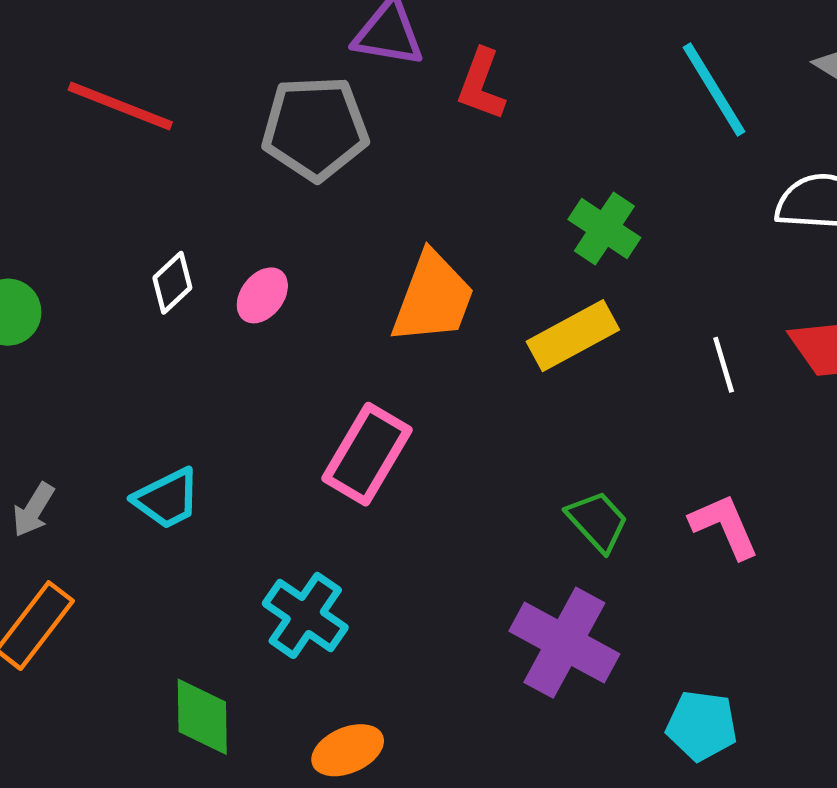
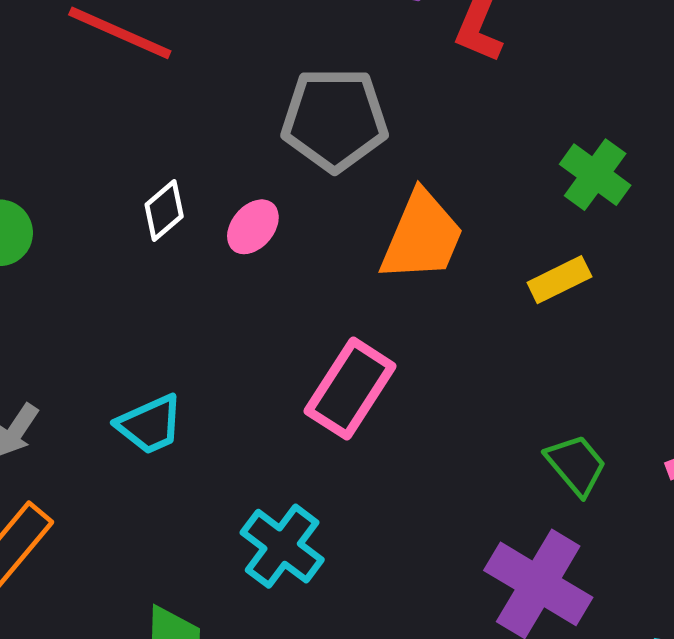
gray pentagon: (315, 128) -> (335, 119), moved
yellow rectangle: (573, 336) -> (559, 280), size x0.7

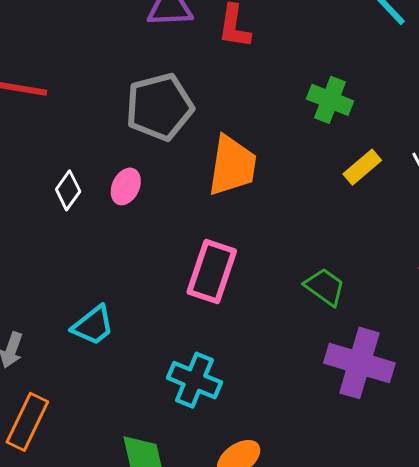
yellow rectangle: (559, 280) -> (362, 167), moved
green trapezoid: (576, 465) -> (325, 287), moved

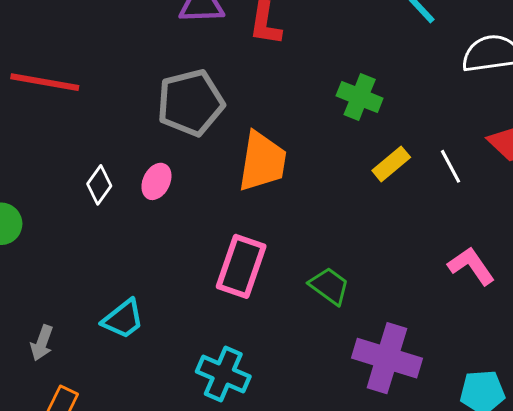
green trapezoid: (325, 287) -> (329, 286), moved

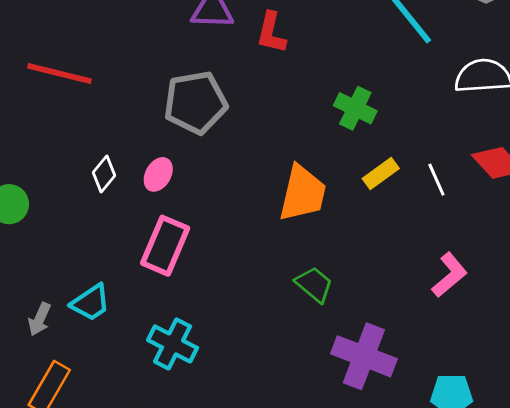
orange trapezoid: (262, 162) -> (303, 193), moved
pink rectangle: (241, 266) -> (165, 246), moved
pink L-shape: (471, 266) -> (449, 275), turned 81
cyan trapezoid: (123, 319) -> (91, 303), moved
cyan cross: (223, 374) -> (173, 344), moved

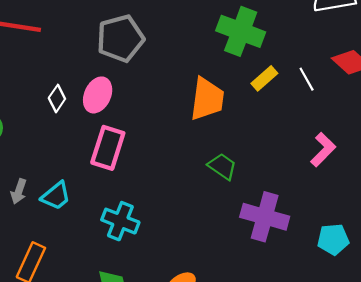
green cross: (355, 108) -> (241, 31), size x1.5
pink ellipse: (158, 174) -> (98, 95), size x1.4
gray arrow: (40, 319) -> (19, 191), moved

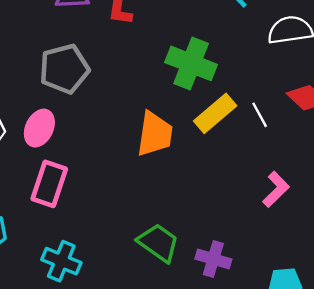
yellow rectangle: (264, 78) -> (215, 113), size x1.5
green trapezoid: (222, 166) -> (158, 243), moved, size x1.4
purple cross: (265, 217) -> (213, 259), size x0.7

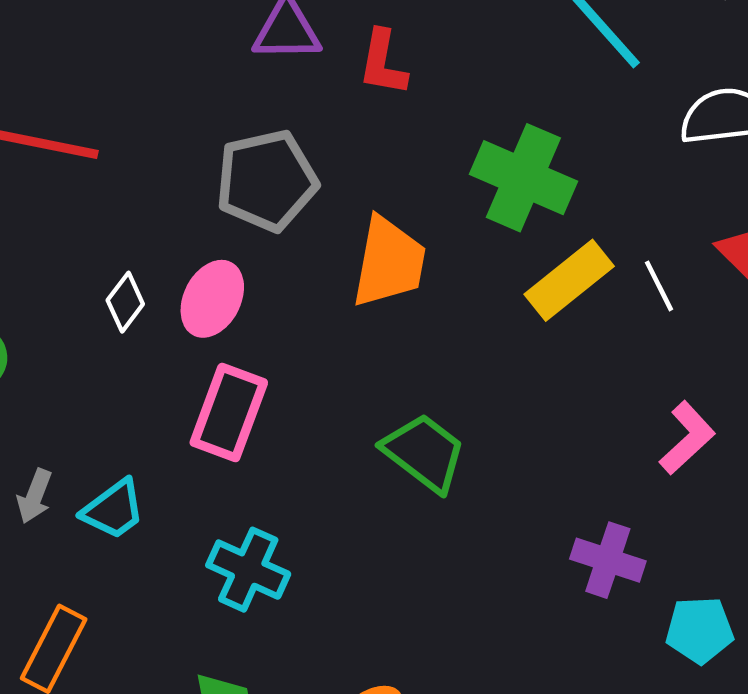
orange trapezoid: (155, 134) -> (389, 262), moved
green trapezoid: (158, 243) -> (424, 453), moved
purple cross: (213, 259) -> (608, 560), moved

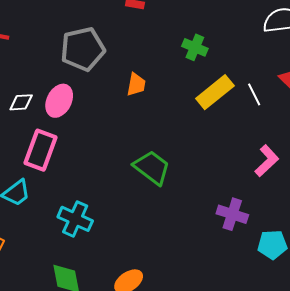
green cross: (523, 178) -> (195, 47), size x0.6
orange trapezoid: (389, 262) -> (136, 84), size x0.6
white diamond: (125, 302) -> (21, 102), turned 50
pink rectangle: (229, 412) -> (40, 150), moved

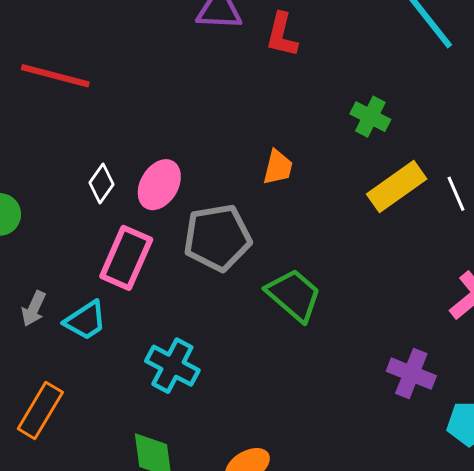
gray pentagon: (83, 49) -> (217, 238), moved
white diamond: (21, 102) -> (101, 183), turned -55

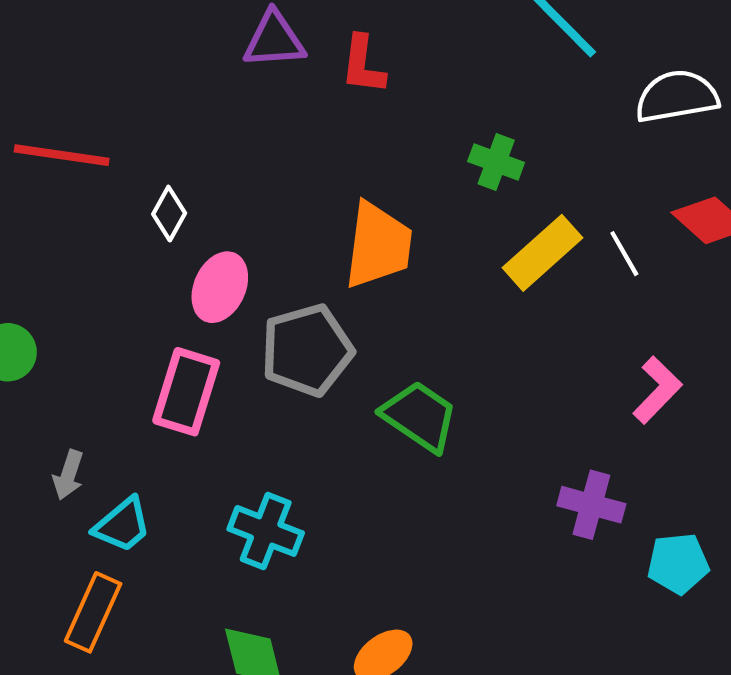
orange trapezoid: (278, 167) -> (378, 245), size x1.8
white diamond: (101, 183) -> (169, 214), moved
cyan trapezoid: (85, 320) -> (122, 525), moved

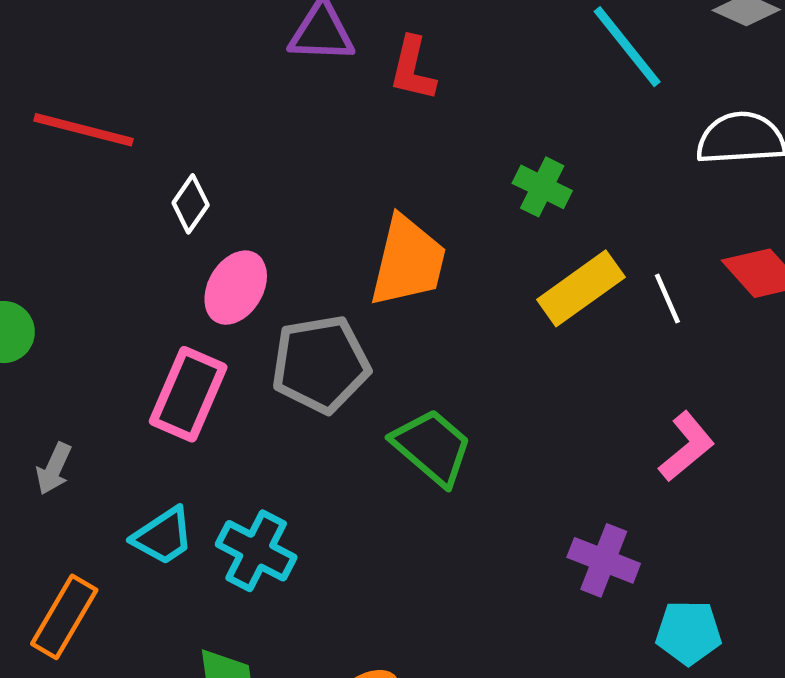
cyan trapezoid: (122, 525) -> (163, 536), moved

